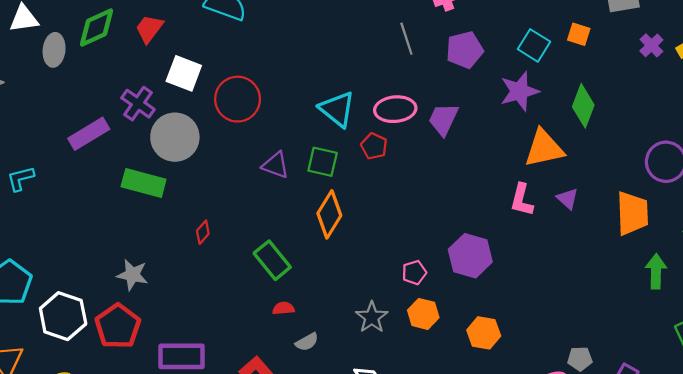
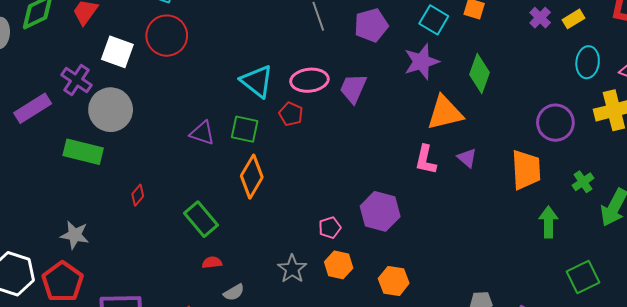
red circle: (238, 99) -> (167, 36), moved

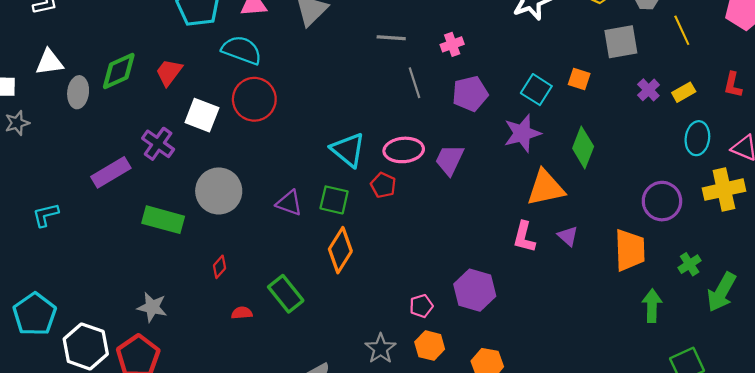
gray circle: (111, 110) -> (219, 191), moved
red semicircle: (212, 262) -> (242, 313), moved

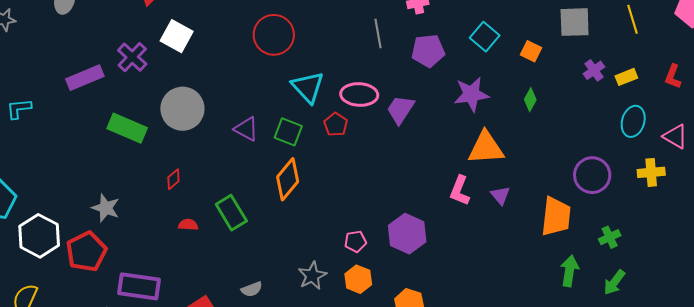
cyan square: (536, 90) -> (485, 37), moved
red circle: (254, 99) -> (274, 35), moved
green diamond: (583, 147) -> (530, 100), moved, size x0.6
yellow cross: (724, 190) -> (651, 172), size x0.7
green arrow: (721, 292) -> (614, 282), moved, size x0.7

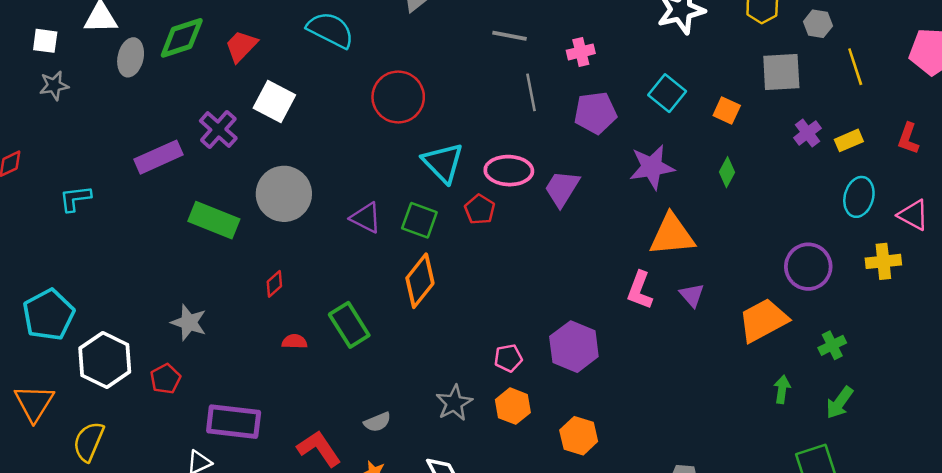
orange trapezoid: (556, 216) -> (763, 320), turned -123
red pentagon: (86, 252) -> (165, 379), size x0.6
green arrow: (569, 271) -> (782, 389), size x0.7

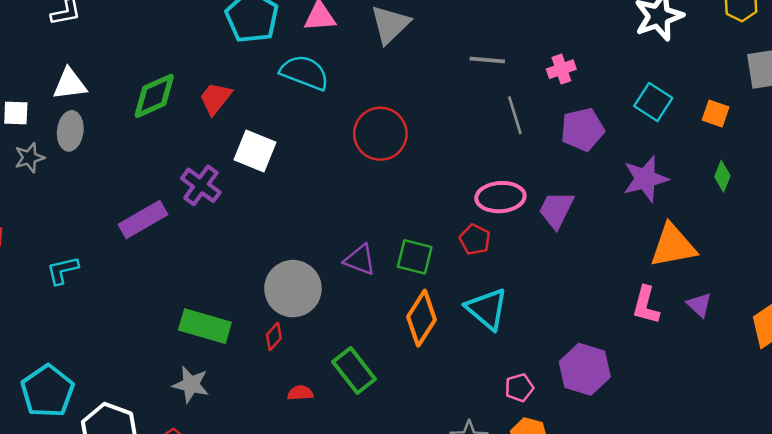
gray ellipse: (131, 57) -> (70, 131), moved
cyan triangle: (443, 163) -> (487, 309), moved
gray circle: (284, 194) -> (293, 289), moved
green rectangle: (214, 220) -> (205, 326), moved

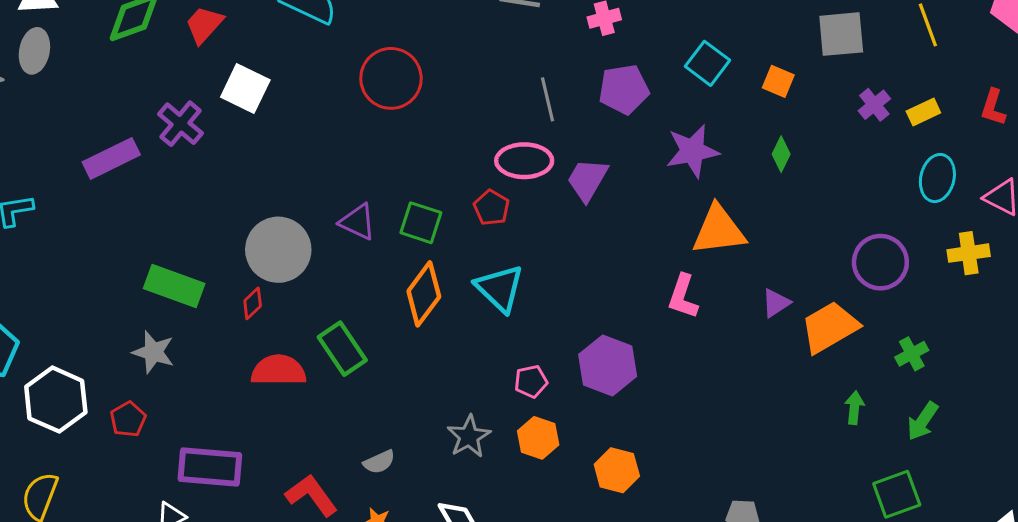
gray line: (515, 115) -> (548, 99), moved
purple triangle: (699, 305) -> (776, 303), moved, turned 40
red semicircle: (300, 393) -> (278, 370), size x1.8

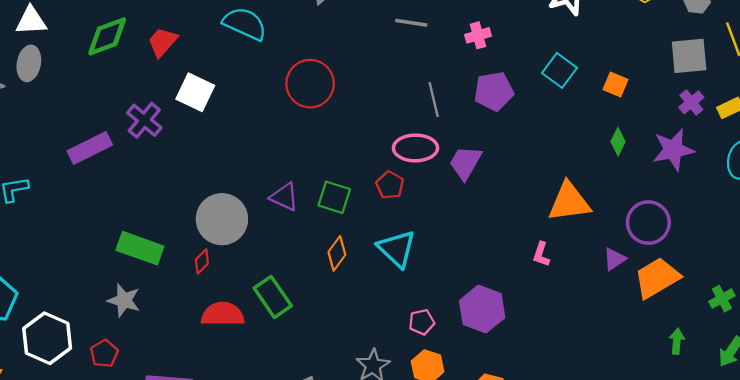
gray square: (841, 34) -> (689, 56), moved
purple star: (692, 151) -> (673, 150), moved
purple circle: (880, 262) -> (648, 223), moved
orange diamond: (424, 294) -> (337, 253), size x0.7
pink L-shape: (683, 296) -> (541, 254), size x0.7

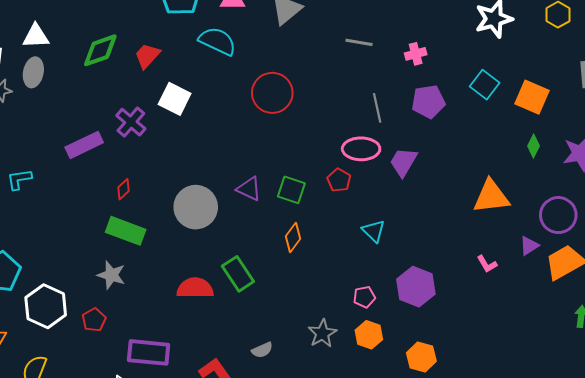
orange square: (615, 84) -> (532, 97), size x1.6
cyan triangle: (397, 249) -> (374, 231), moved, size x0.7
pink L-shape: (541, 254) -> (487, 264), moved, turned -50
red diamond: (202, 262) -> (124, 189), moved

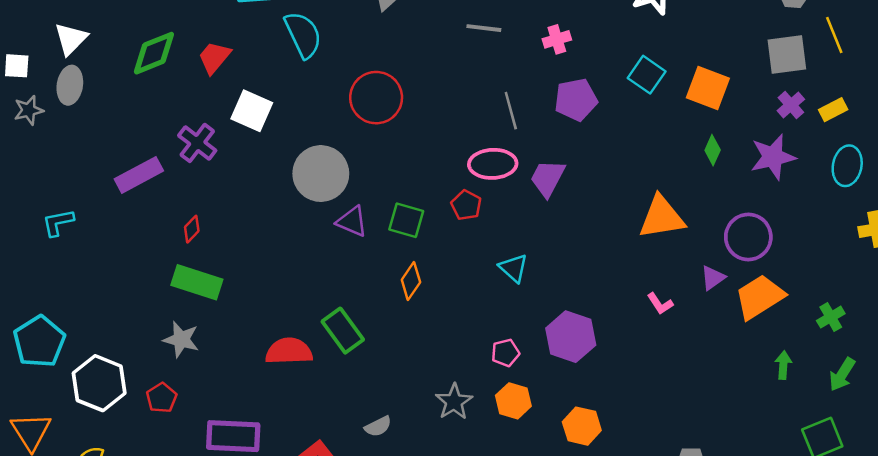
white triangle: (36, 36) -> (71, 39), turned -40
cyan semicircle: (217, 41) -> (303, 35), turned 42
gray circle: (196, 207) -> (321, 174), moved

